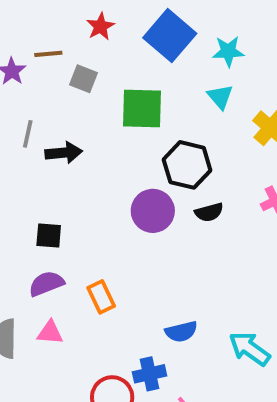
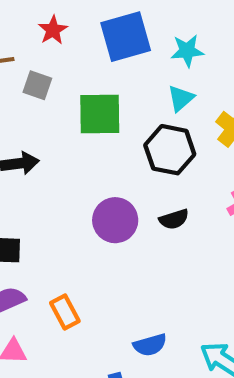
blue square: (170, 36) -> (126, 37), turned 36
cyan triangle: (220, 97) -> (181, 98), turned 32
black hexagon: (187, 165) -> (170, 150), moved

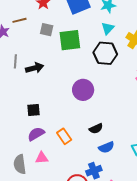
gray square: (37, 85) -> (47, 30), moved
black semicircle: (174, 219) -> (96, 129), moved

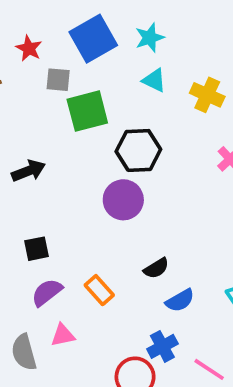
cyan triangle: (108, 28) -> (154, 80), turned -40
gray square: (47, 30) -> (58, 80), moved
black hexagon: (105, 53) -> (138, 150), moved

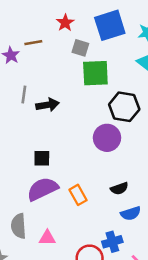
purple semicircle: (47, 292) -> (43, 189), size x1.4
pink triangle: (63, 335) -> (47, 238), moved

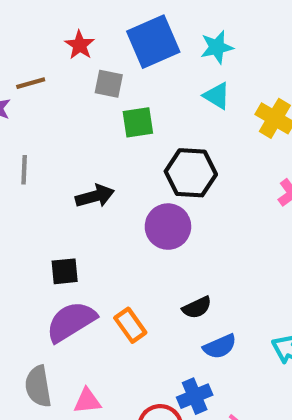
green square: (95, 73) -> (138, 122), size x0.7
black arrow: (48, 105) -> (95, 196), moved

